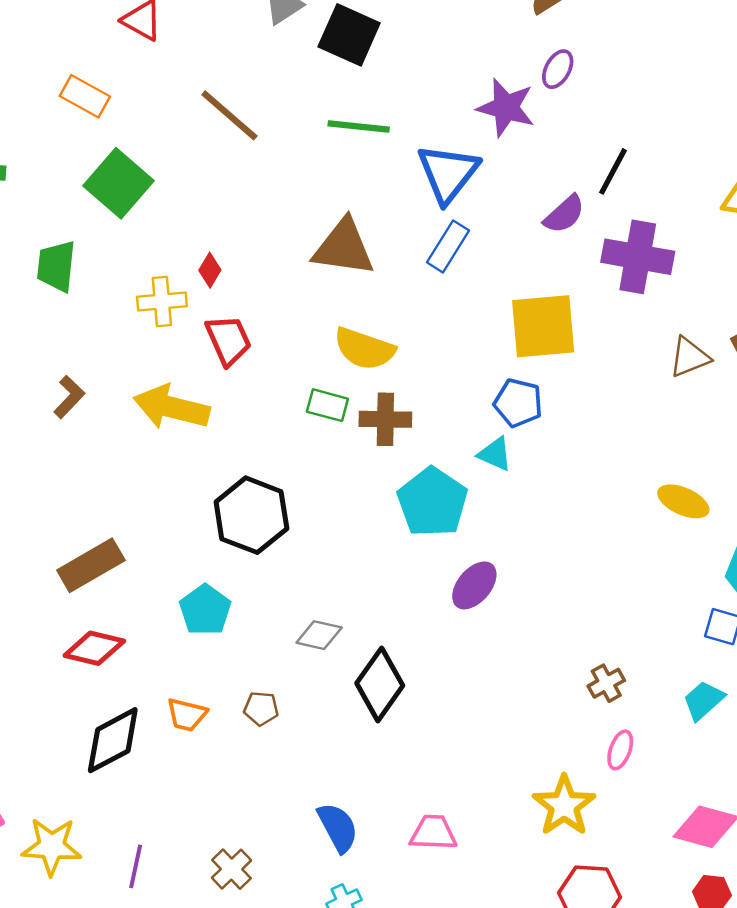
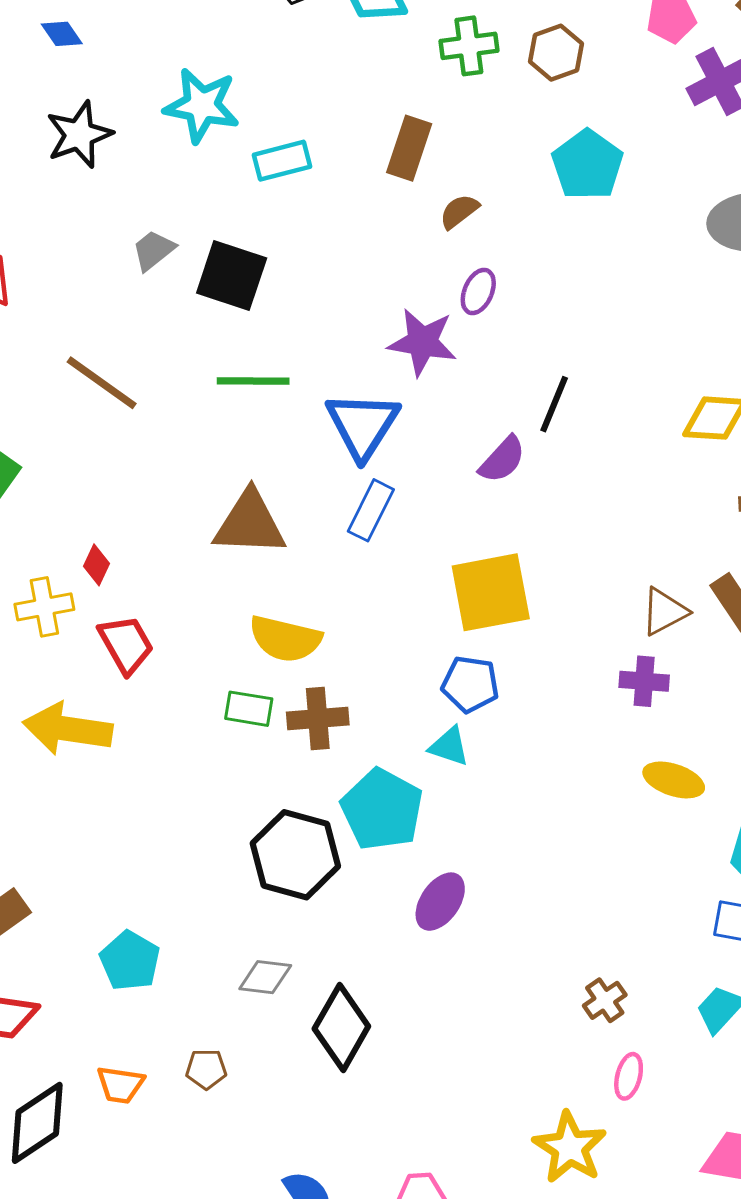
purple cross: (638, 257) -> (644, 681), moved, size x0.6
black hexagon: (251, 515) -> (295, 855), moved

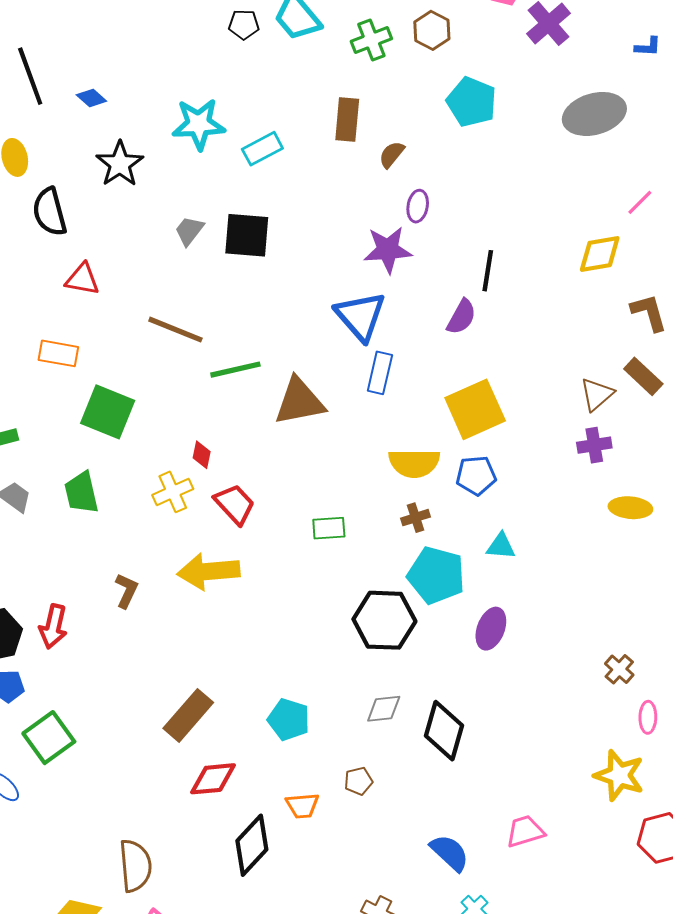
green line: (253, 381) -> (235, 370), moved
yellow semicircle: (285, 639) -> (414, 463), moved
brown cross: (318, 718) -> (415, 518), moved, size x0.7
cyan triangle: (449, 746) -> (501, 546), moved

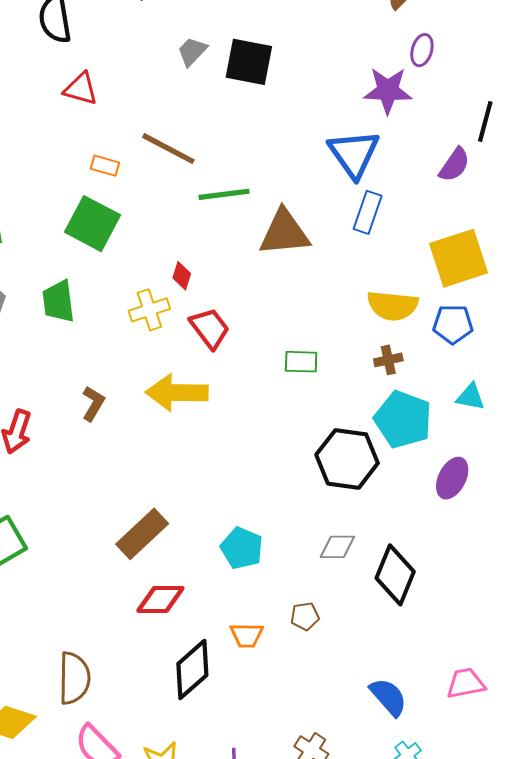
orange rectangle: (58, 353) -> (105, 166), moved, size x0.7

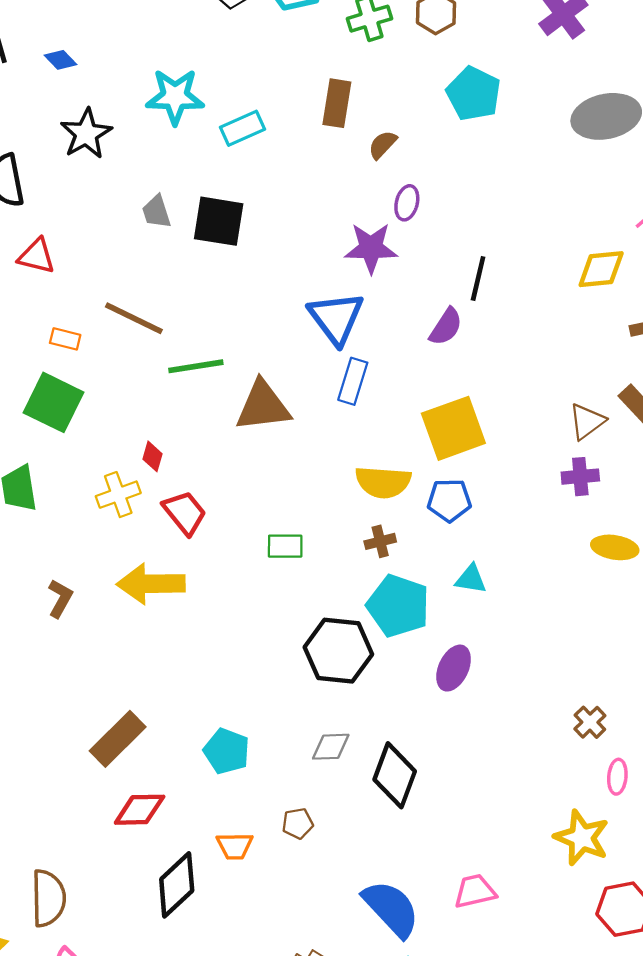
gray trapezoid: (192, 52) -> (157, 212), turned -60
blue semicircle: (388, 697) -> (391, 909), size x1.4

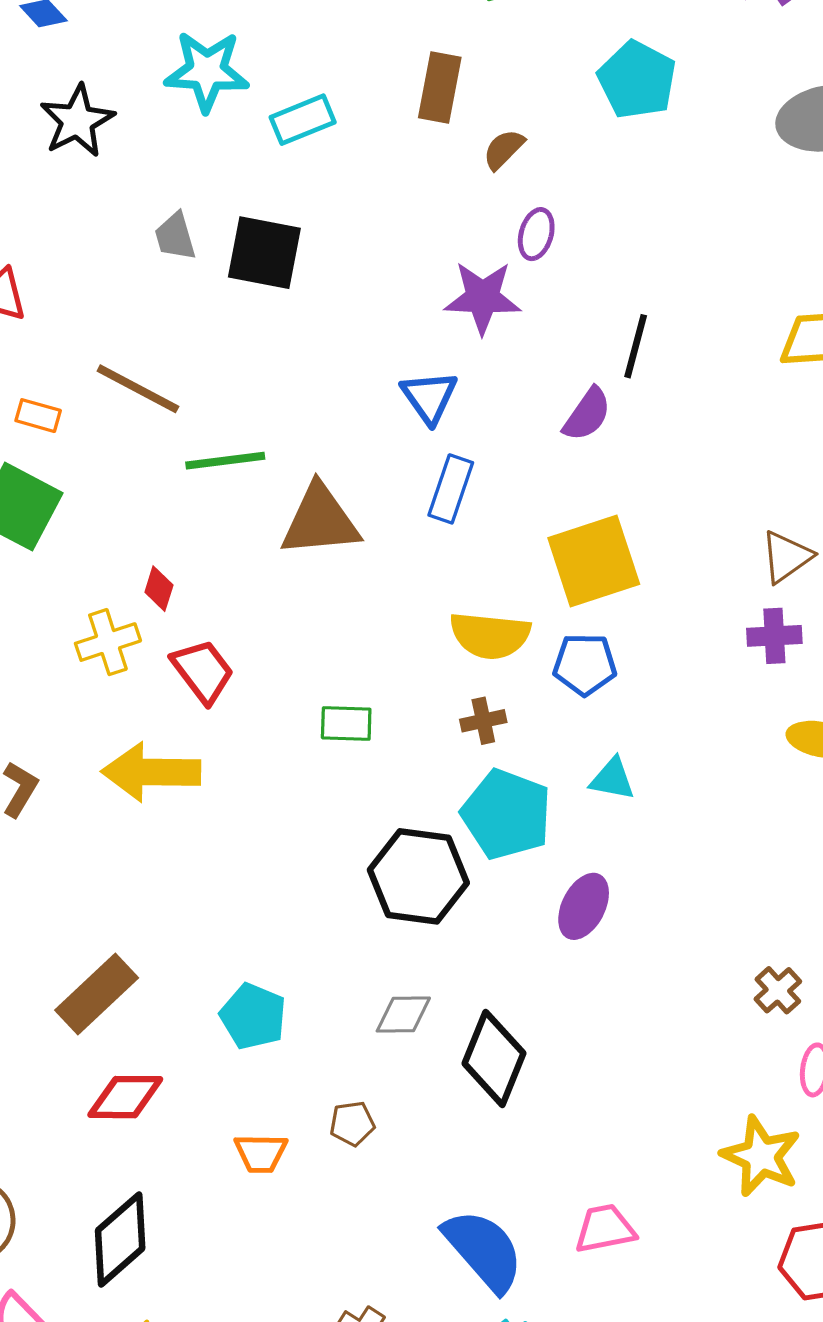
blue triangle: (336, 318) -> (429, 397), size x0.7
black diamond: (177, 885) -> (120, 1239), moved

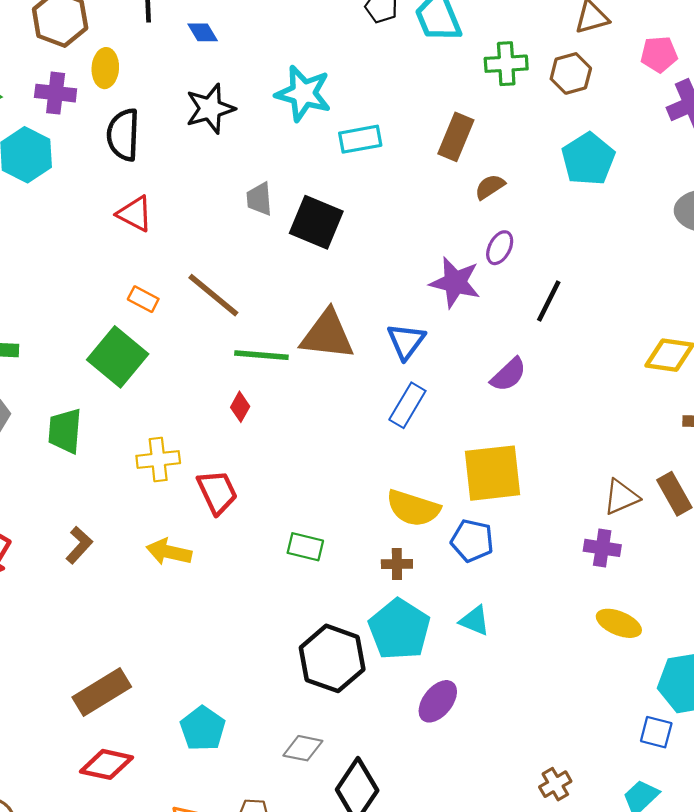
black line: (636, 346) -> (549, 301), moved
brown triangle: (320, 521) -> (327, 335), moved
red diamond: (159, 589) -> (240, 407), moved
yellow arrow: (151, 772) -> (169, 552), size x0.7

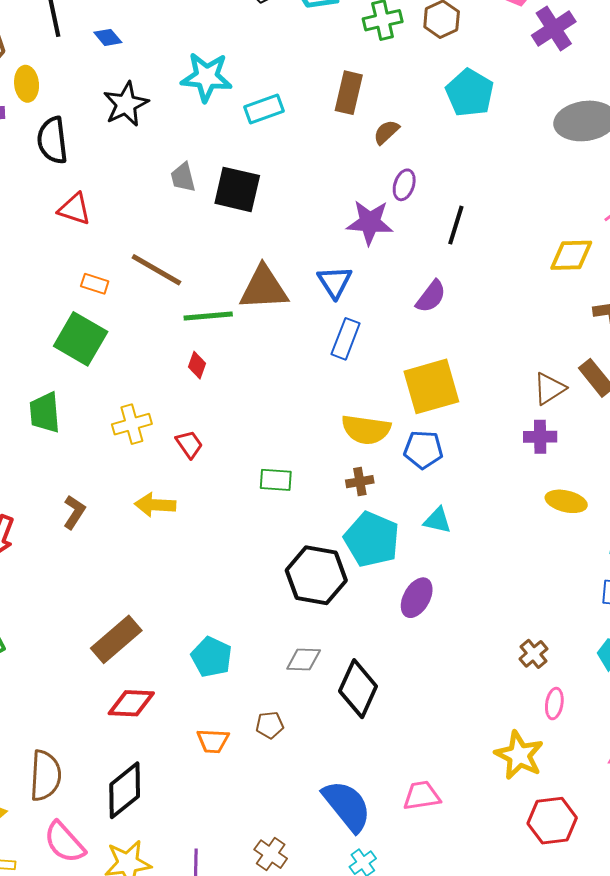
red trapezoid: (217, 492) -> (189, 444), size x0.7

